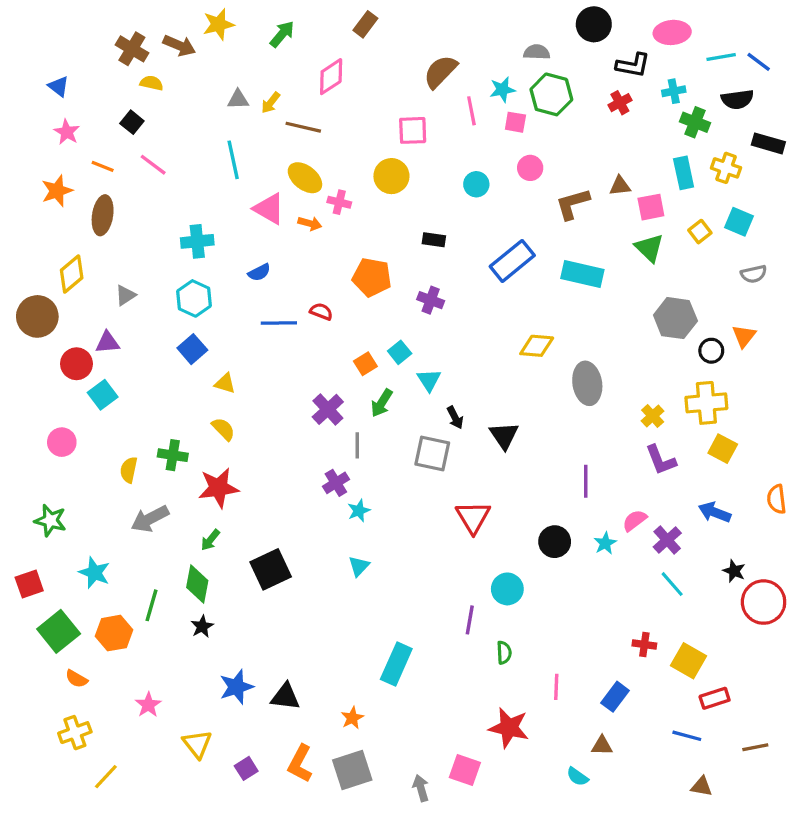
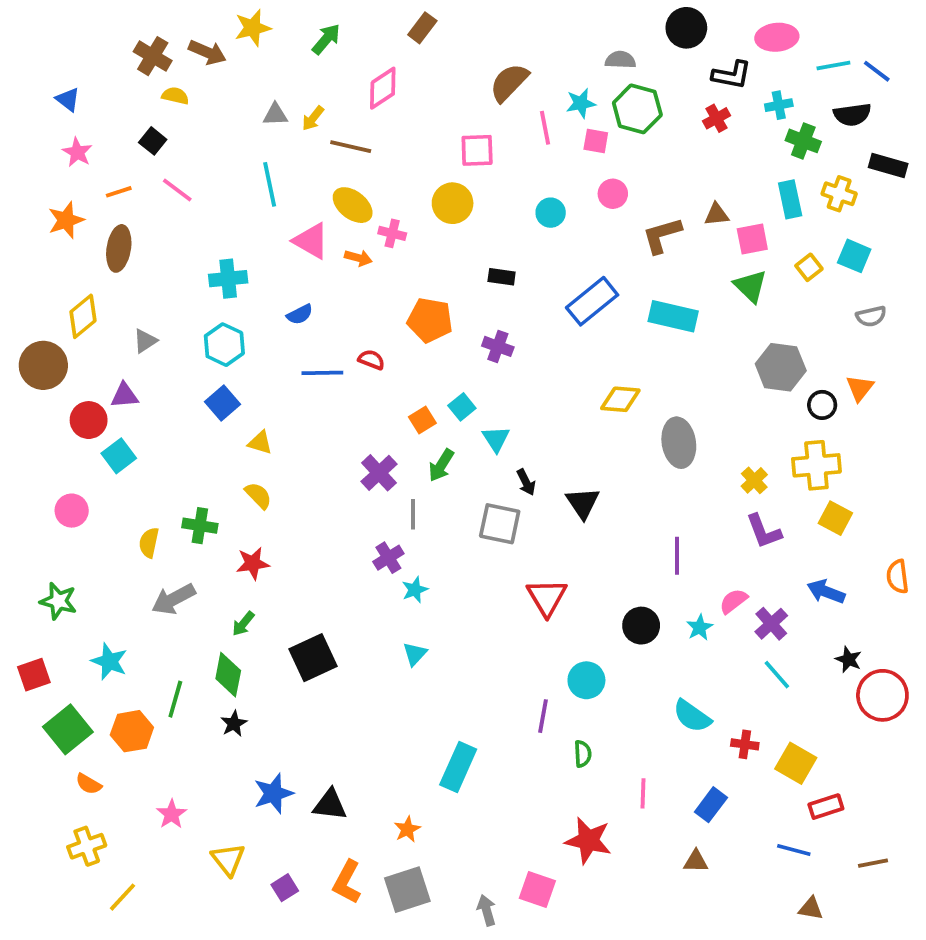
orange line: (103, 166) -> (119, 192), turned -40
red star: (218, 488) -> (253, 563), size x0.7
cyan semicircle: (577, 777) -> (692, 716), moved, size x1.5

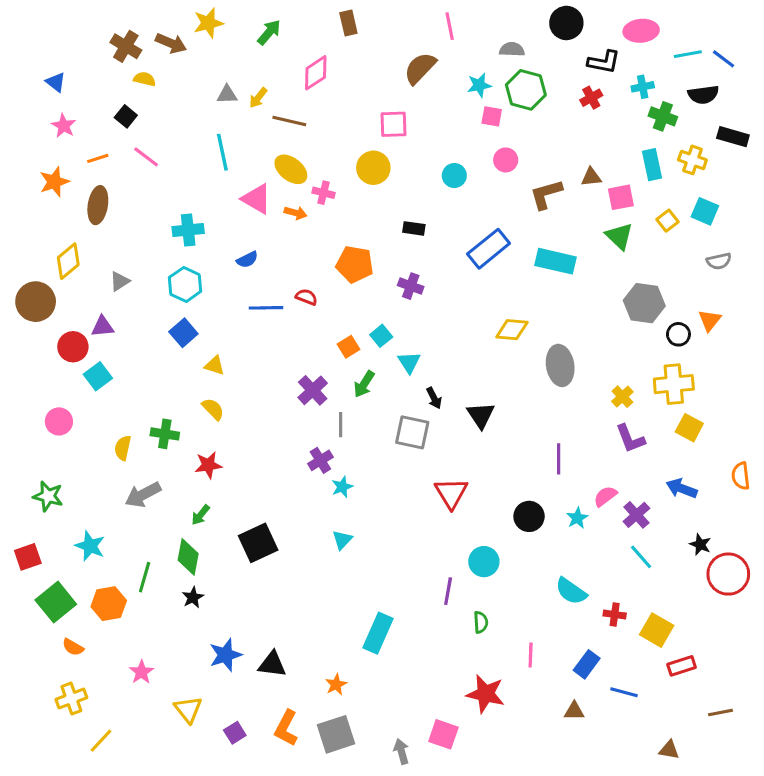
brown rectangle: (422, 28) -> (348, 23), turned -50
pink line: (545, 128) -> (450, 26), moved
blue line: (794, 850) -> (624, 692), moved

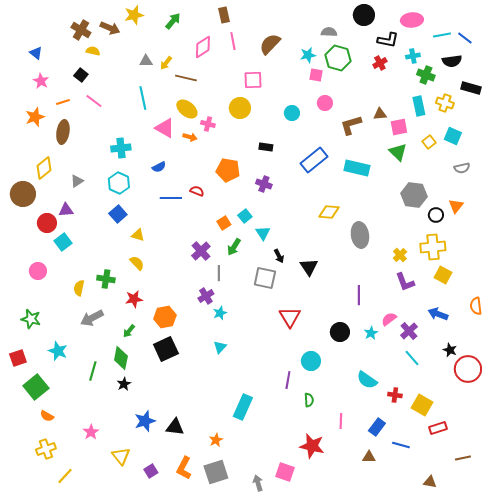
pink line: (450, 26) -> (233, 41), moved
orange hexagon: (109, 604) -> (165, 317), moved

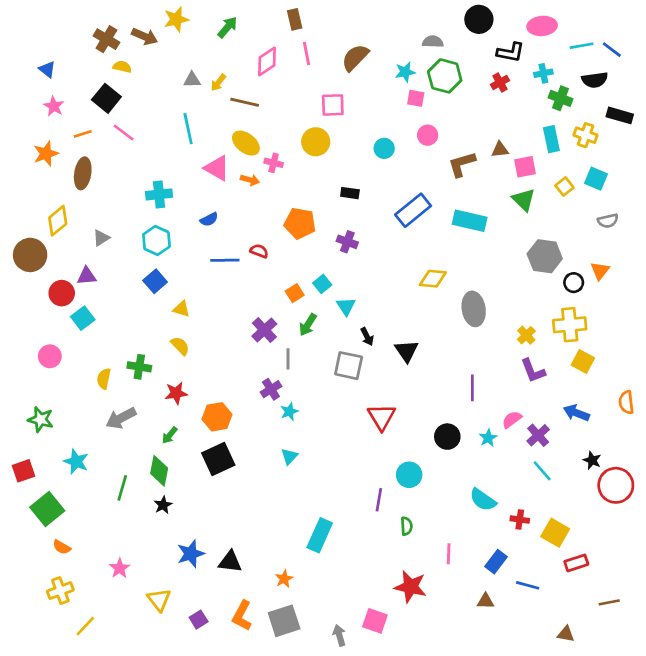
black square: (81, 75) -> (106, 98), size x1.5

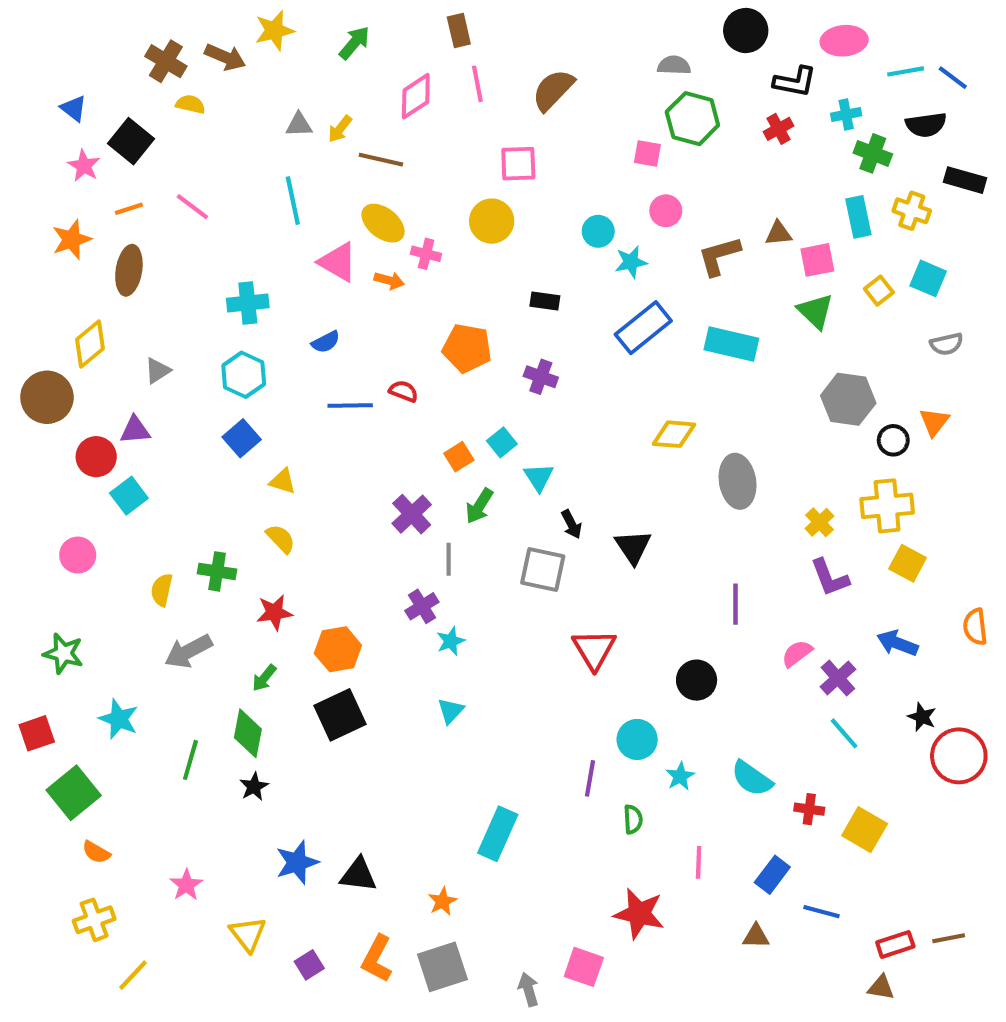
cyan star: (405, 72) -> (631, 262), moved
black square: (106, 98) -> (131, 141), moved
cyan star: (488, 438) -> (680, 776), moved
red rectangle: (576, 563) -> (895, 944), moved

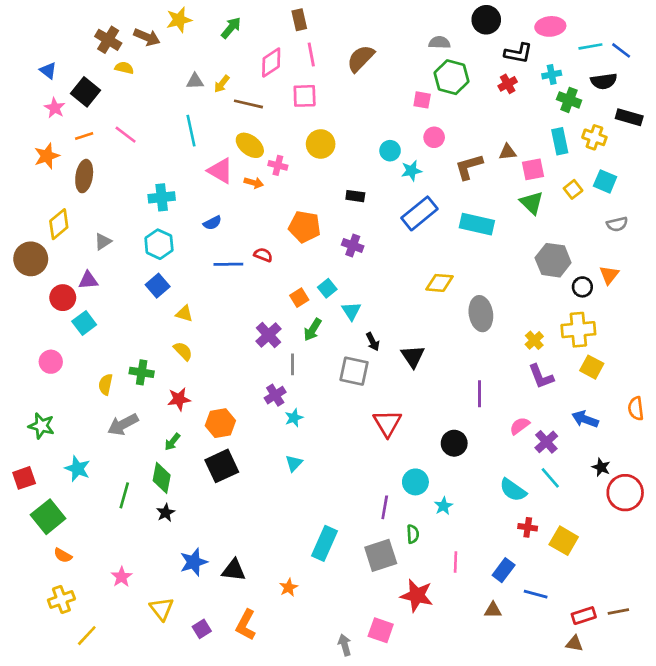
pink square: (518, 164) -> (305, 96), moved
cyan semicircle: (752, 778) -> (513, 490), moved
gray square: (442, 967) -> (381, 555), moved

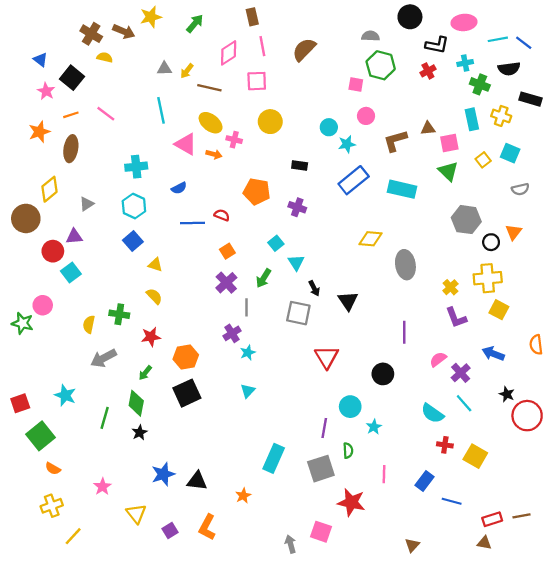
orange square: (299, 298) -> (227, 251), moved
green star: (41, 426) -> (22, 323), moved
brown triangle: (493, 610) -> (412, 545), moved, turned -49

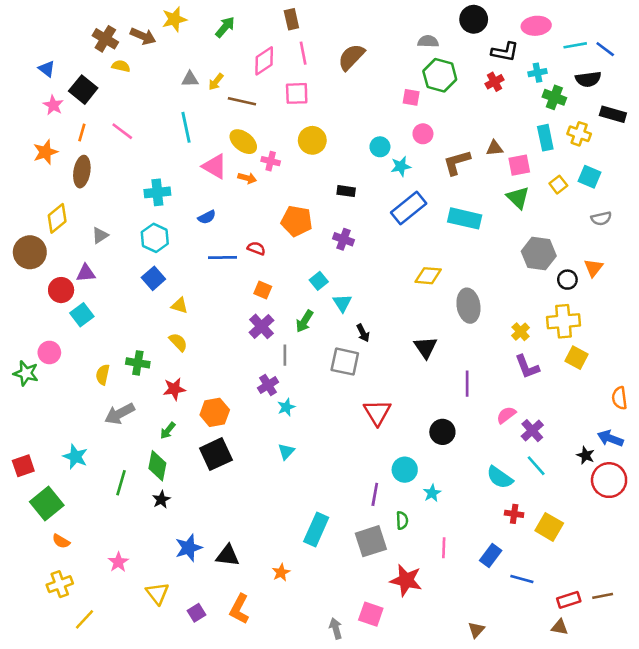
orange line: (71, 115) -> (82, 132), turned -56
orange square: (227, 251) -> (263, 290), turned -35
black triangle: (348, 301) -> (426, 347), moved
blue arrow: (493, 354) -> (610, 438), moved

